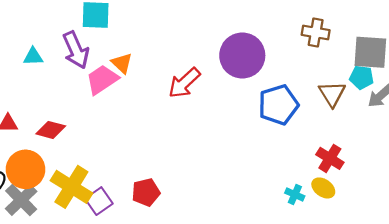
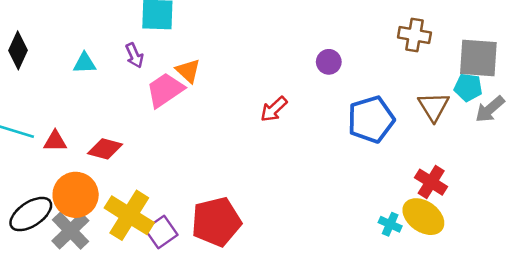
purple arrow: (76, 50) -> (134, 55), size x0.6
purple circle: (242, 55) -> (329, 62), size x0.5
red arrow: (184, 83) -> (274, 109), moved, size x0.7
yellow ellipse: (323, 188) -> (423, 217), size x1.5
red pentagon: (146, 192) -> (216, 222), size x1.5

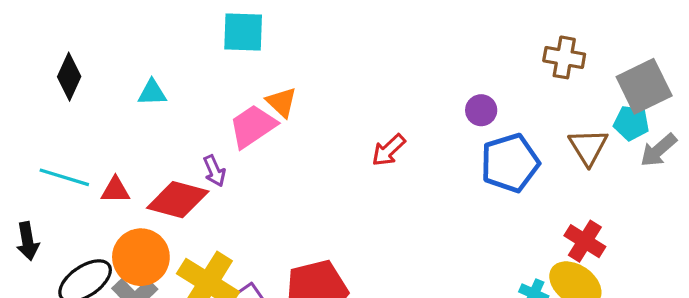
purple arrow: (134, 55) -> (214, 171), moved
gray square: (478, 58) -> (644, 86), turned -30
purple circle: (329, 62) -> (481, 110), moved
red diamond: (105, 149) -> (178, 200), size x1.4

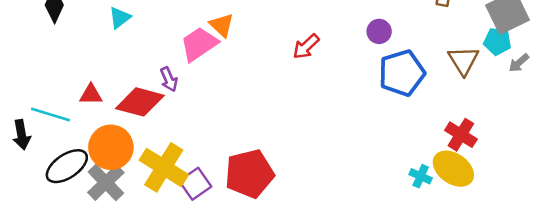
cyan triangle: (152, 93) -> (120, 18), turned -35
red arrow: (389, 150) -> (306, 47), moved
gray arrow: (658, 150) -> (519, 63), size x0.7
cyan line: (64, 177) -> (50, 115), moved

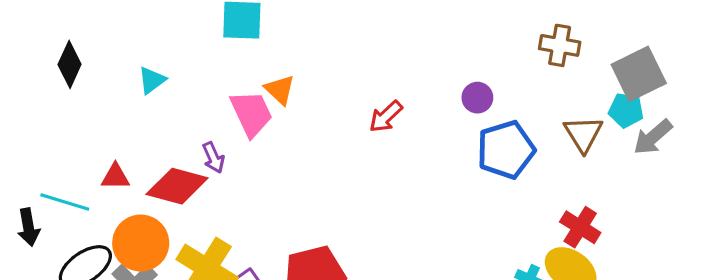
pink trapezoid: (199, 44) -> (251, 113), turned 99
gray arrow: (519, 63) -> (653, 137), size x1.5

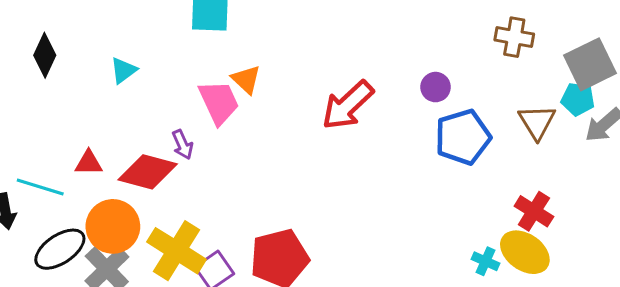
red arrow: (386, 117) -> (348, 105), size x1.6

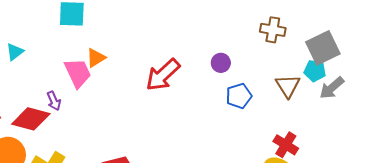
orange triangle: (246, 79) -> (96, 58), turned 45
blue pentagon: (463, 137) -> (239, 96), size x0.7

